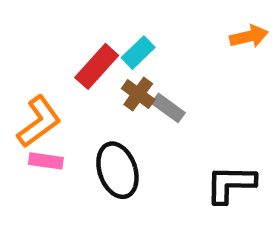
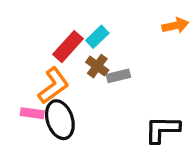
gray rectangle: (168, 108) -> (118, 76), turned -50
orange L-shape: (39, 122) -> (53, 86), moved
black ellipse: (117, 170) -> (60, 120), moved

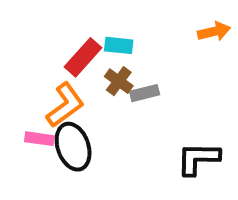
cyan rectangle: (97, 37) -> (119, 45), turned 50

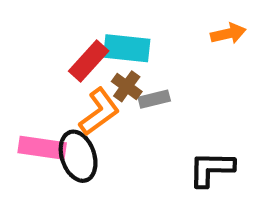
cyan rectangle: (119, 45) -> (127, 48), size x1.5
orange L-shape: (65, 105) -> (99, 112), moved
pink rectangle: (39, 139) -> (42, 148), size x1.5

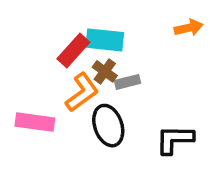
black ellipse: (78, 156) -> (108, 126), moved

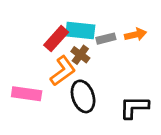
orange arrow: (189, 28) -> (135, 35), moved
gray rectangle: (127, 82) -> (106, 39), moved

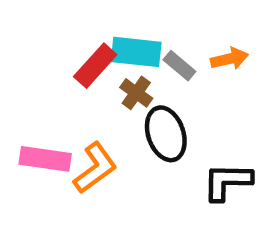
gray rectangle: (106, 39) -> (179, 66), turned 54
orange L-shape: (63, 71) -> (95, 168), moved
black ellipse: (83, 96) -> (166, 134), moved

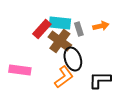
gray rectangle: (179, 66) -> (79, 29), turned 32
brown cross: (136, 93) -> (60, 41), size x1.6
orange L-shape: (95, 168) -> (64, 77), moved

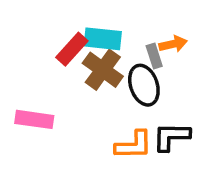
gray rectangle: (79, 29) -> (154, 56), moved
black ellipse: (73, 59) -> (144, 85), moved
orange L-shape: (64, 77) -> (134, 145), moved, turned 35

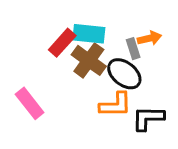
black ellipse: (144, 85) -> (124, 74), turned -32
pink rectangle: (34, 119) -> (30, 103), turned 44
orange L-shape: (134, 145) -> (115, 105), moved

